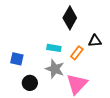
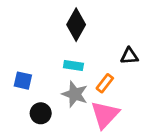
black diamond: (70, 18) -> (76, 25), moved
orange rectangle: (77, 53) -> (105, 83), moved

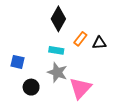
orange rectangle: (105, 83) -> (80, 39), moved

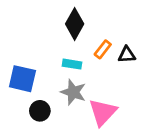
blue square: (17, 62) -> (22, 79), size x1.5

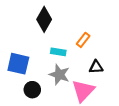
black diamond: (75, 24) -> (44, 19), moved
black triangle: (127, 55) -> (96, 67), moved

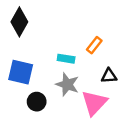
black diamond: (44, 19) -> (19, 22), moved

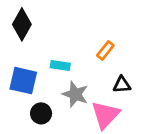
cyan rectangle: (66, 59) -> (60, 66), moved

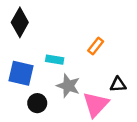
black triangle: (122, 85) -> (118, 84), moved

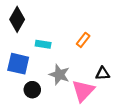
cyan rectangle: (55, 60) -> (43, 44), moved

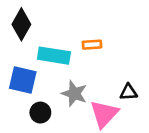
orange rectangle: (83, 40) -> (92, 45), moved, turned 48
cyan rectangle: (43, 44) -> (54, 56), size x1.6

